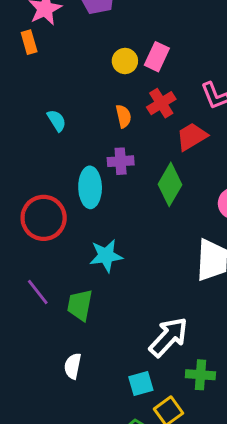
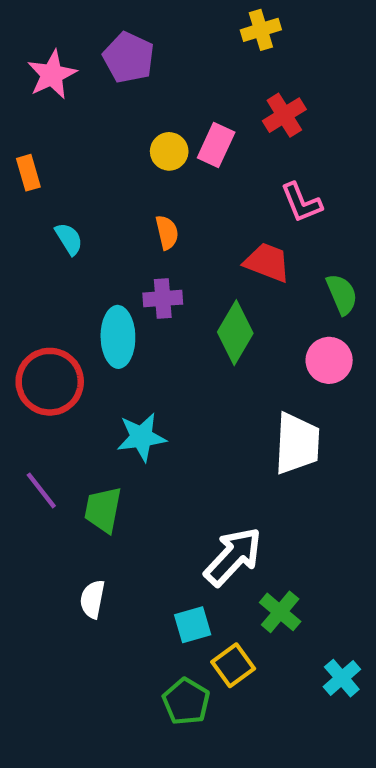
orange rectangle: (29, 42) -> (28, 173), moved
red cross: (161, 103) -> (284, 115), moved
red trapezoid: (192, 137) -> (267, 262), turned 52
green cross: (200, 375) -> (280, 612), turned 36

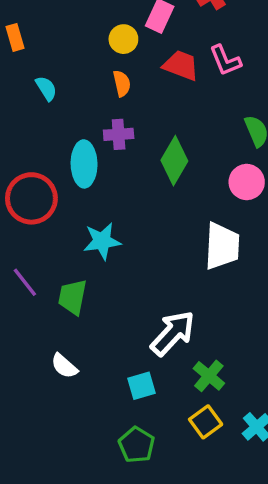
yellow circle: (169, 151) -> (123, 39), moved
red trapezoid: (267, 262) -> (181, 65), moved
white semicircle: (92, 599) -> (64, 366), turned -60
yellow square: (233, 665) -> (206, 422), moved

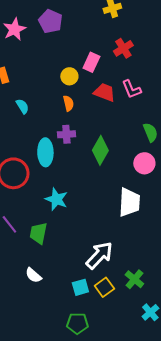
cyan star: (102, 241) -> (56, 199), turned 30
green cross: (209, 376) -> (134, 279), moved
yellow square: (206, 422) -> (104, 287), moved
green pentagon: (137, 445) -> (77, 323), turned -30

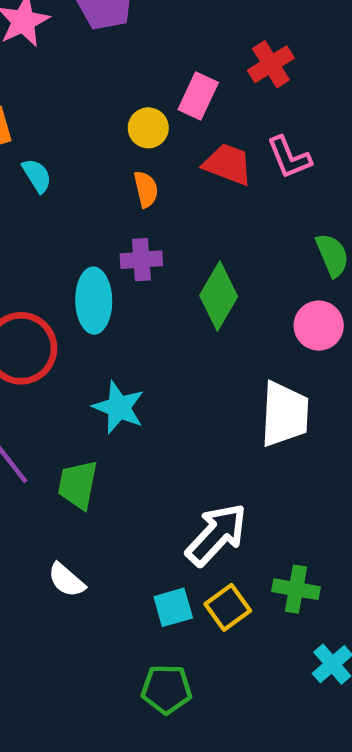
cyan semicircle: (22, 106) -> (37, 176), moved
green cross: (134, 279) -> (296, 589), turned -30

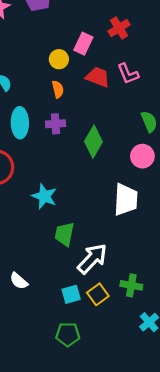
cyan ellipse: (94, 301) -> (20, 123), moved
green trapezoid: (78, 485) -> (64, 234), moved

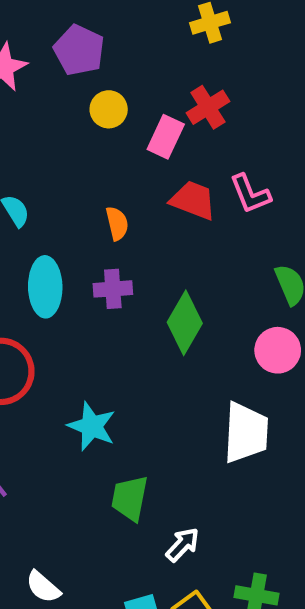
red cross: (119, 28) -> (208, 107), moved
yellow circle: (59, 59) -> (109, 109), moved
white arrow: (92, 259) -> (183, 545), size x0.6

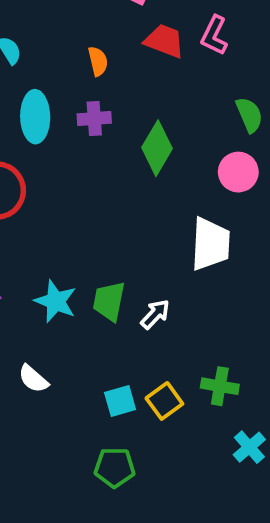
pink L-shape: (250, 194) -> (214, 35), turned 48
cyan star: (92, 426) -> (55, 301), moved
white arrow: (183, 545) -> (155, 314), moved

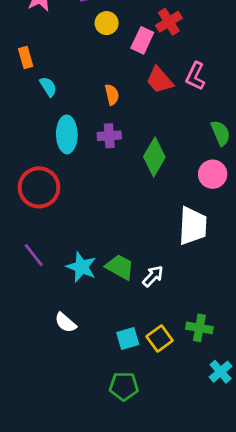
red trapezoid: (164, 41) -> (160, 80), turned -152
green trapezoid: (109, 301) -> (120, 267), turned 108

